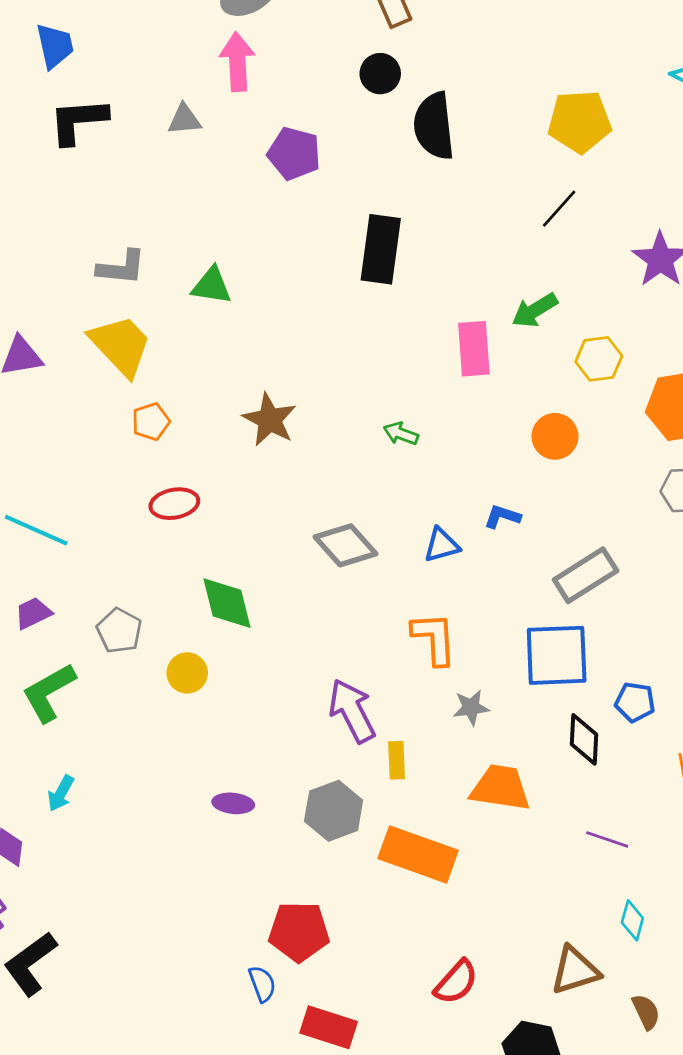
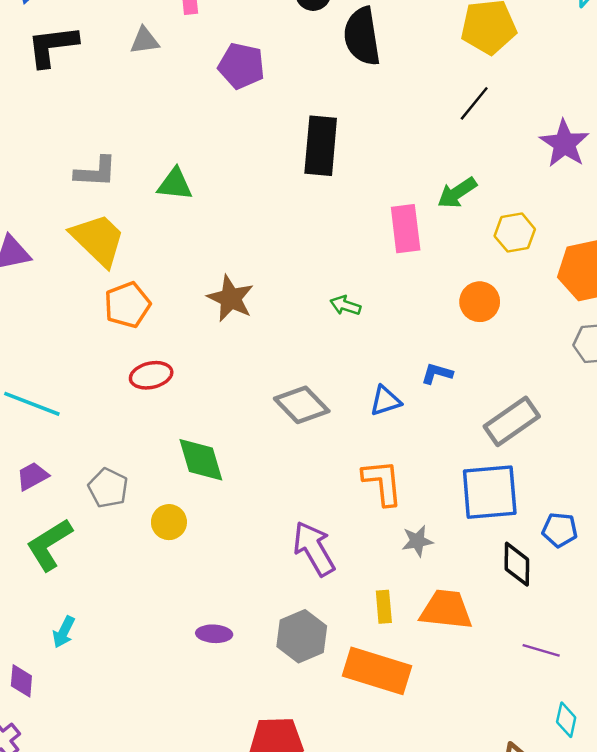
orange pentagon: (151, 422) -> (127, 305), size x1.4
yellow rectangle: (397, 760) -> (384, 607), moved

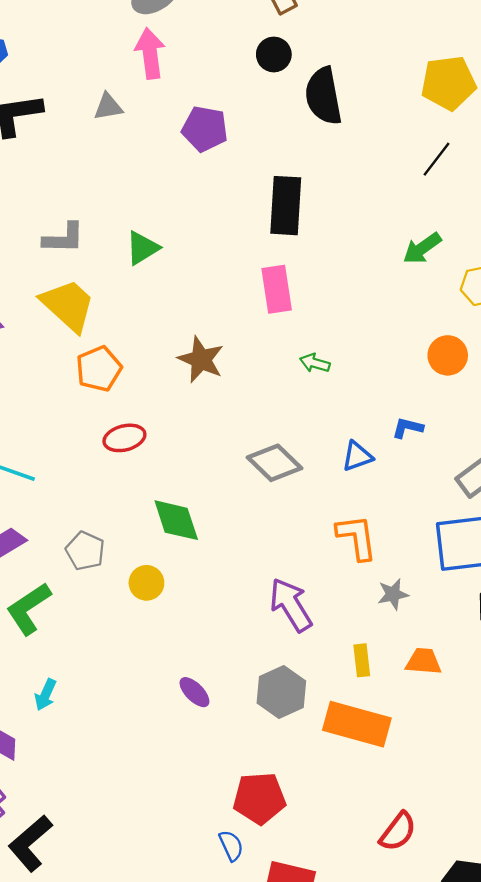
green triangle: (175, 184) -> (142, 248), turned -36
pink rectangle: (406, 229) -> (277, 289), moved
orange trapezoid: (446, 610) -> (424, 661), size x0.7
purple ellipse: (214, 634) -> (194, 692), turned 44

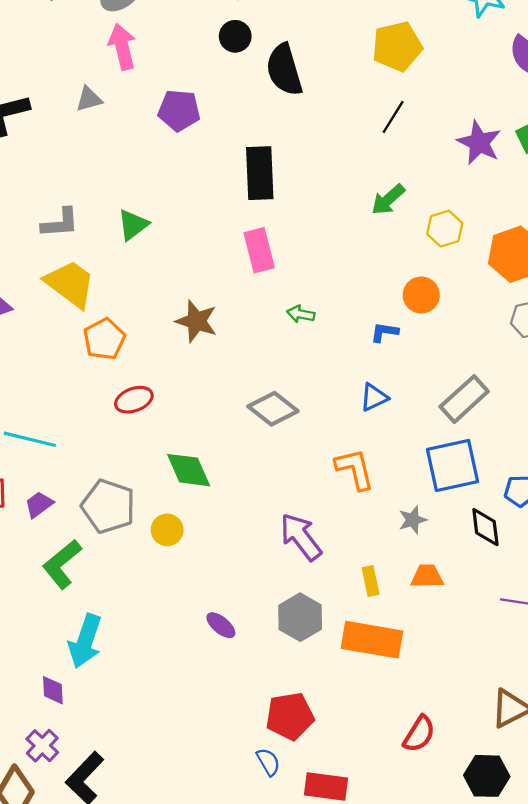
blue L-shape: (408, 428) -> (384, 332), moved
blue triangle: (357, 456) -> (374, 397), moved
gray pentagon: (85, 551) -> (108, 506), size x1.5
gray star: (393, 594) -> (413, 520), moved
cyan arrow: (45, 695) -> (85, 641), size x1.8

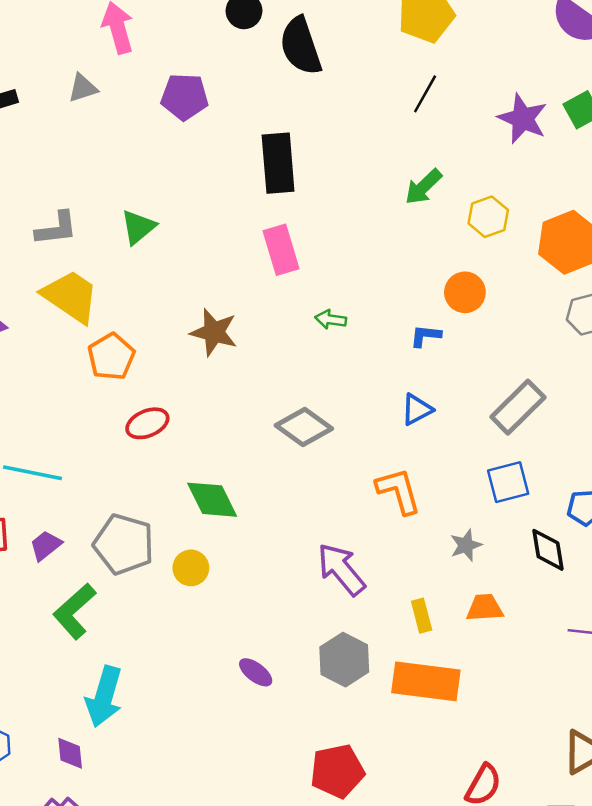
blue square: (453, 465) -> (508, 482), size x0.7

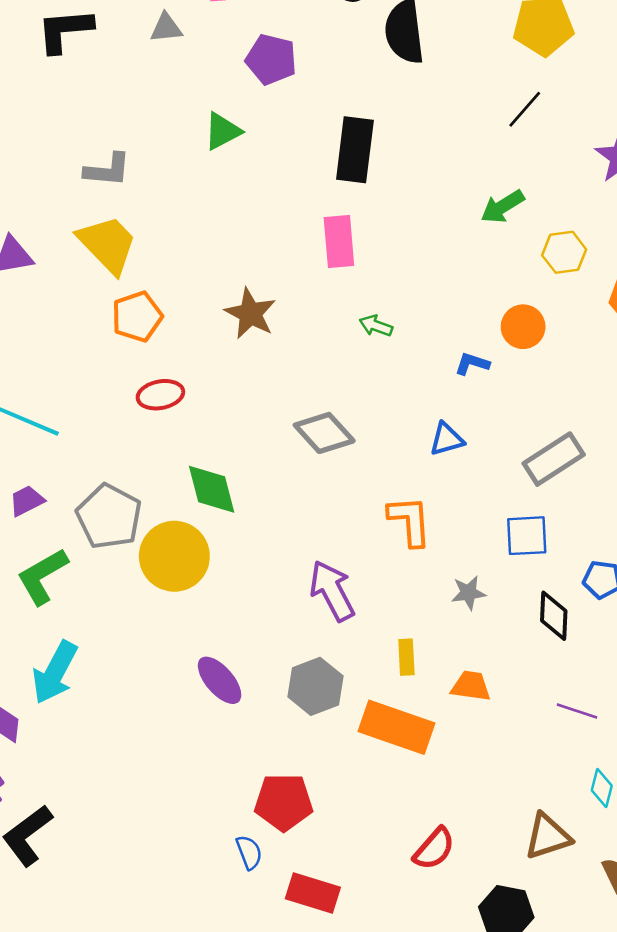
green triangle: (138, 227) -> (223, 131), moved
yellow circle: (191, 568) -> (174, 556), size x1.8
orange trapezoid: (485, 608) -> (471, 686), moved
purple ellipse: (256, 672) -> (220, 680), size x1.4

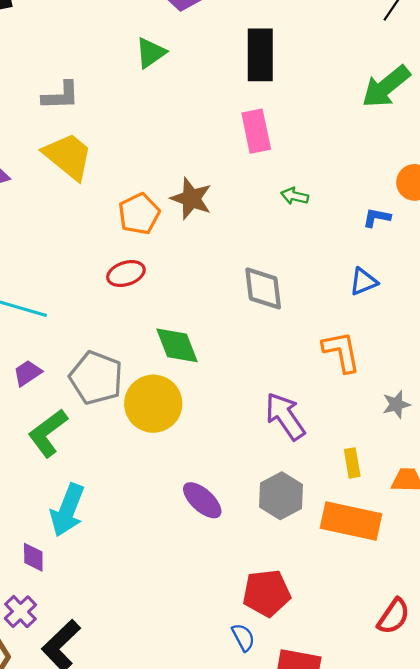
green arrow: (502, 207) -> (386, 87), size x1.4
orange pentagon: (137, 317) -> (139, 214), moved
gray diamond: (324, 433) -> (263, 288), turned 42

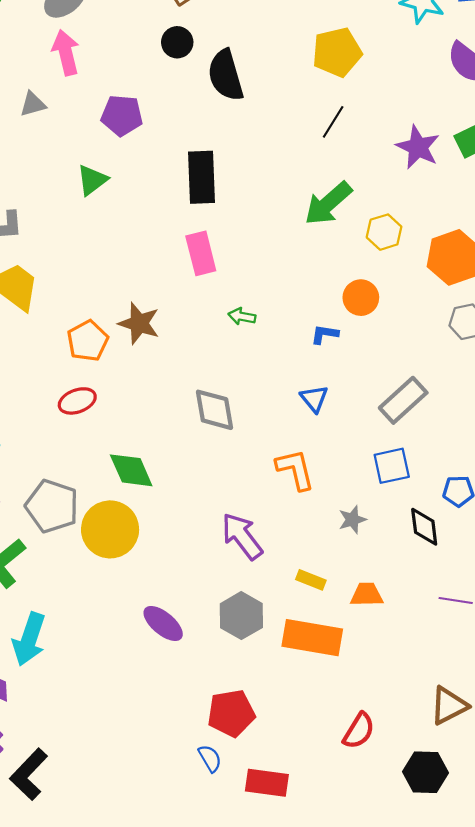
blue triangle: (363, 282) -> (314, 399), turned -44
yellow rectangle: (352, 463) -> (311, 580), turned -56

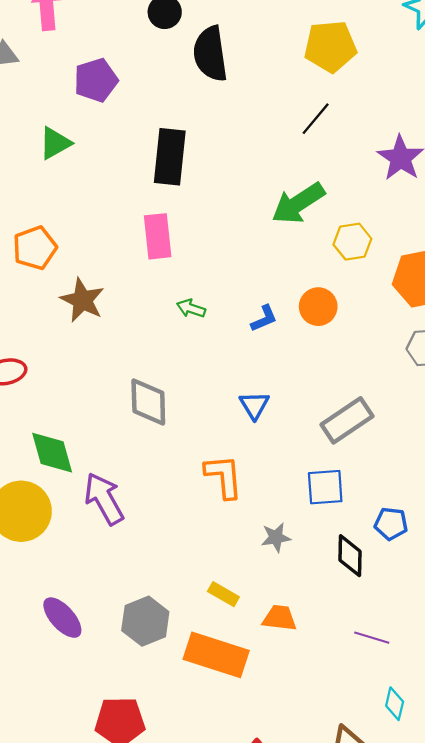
purple pentagon: (122, 115) -> (96, 80), turned -30
blue L-shape: (325, 334) -> (264, 319), moved, turned 140
orange pentagon: (88, 341) -> (35, 248), moved
purple arrow: (242, 536) -> (104, 499), moved

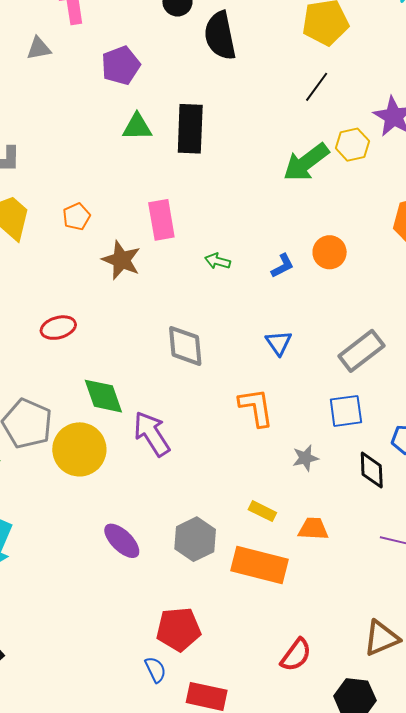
green triangle: (55, 143) -> (137, 127), moved, turned 32
pink rectangle: (158, 236) -> (161, 220), moved
yellow hexagon: (352, 242) -> (352, 145), moved
orange pentagon: (35, 248) -> (76, 217), size x0.7

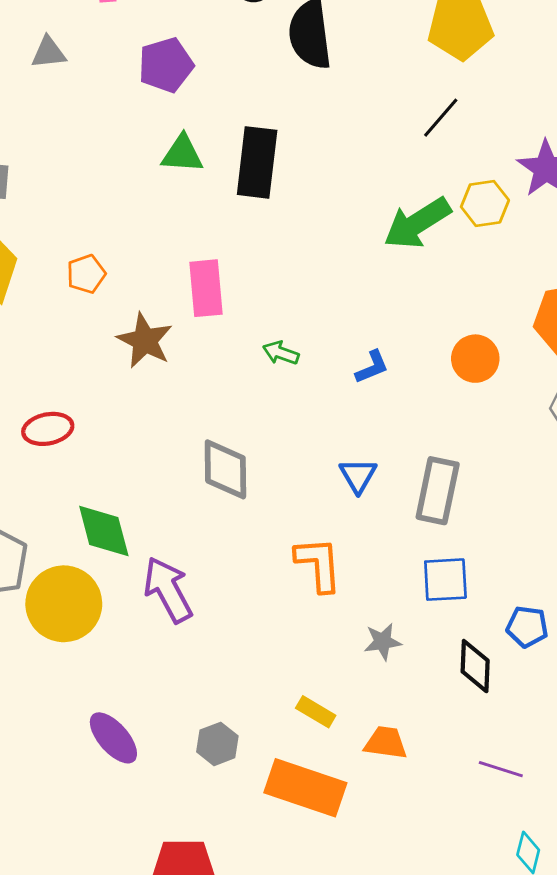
gray triangle: (39, 48) -> (49, 53), moved
orange circle: (330, 252) -> (475, 359), moved
gray rectangle: (361, 351) -> (438, 491), moved, turned -45
gray hexagon: (195, 539) -> (217, 744), size x0.7

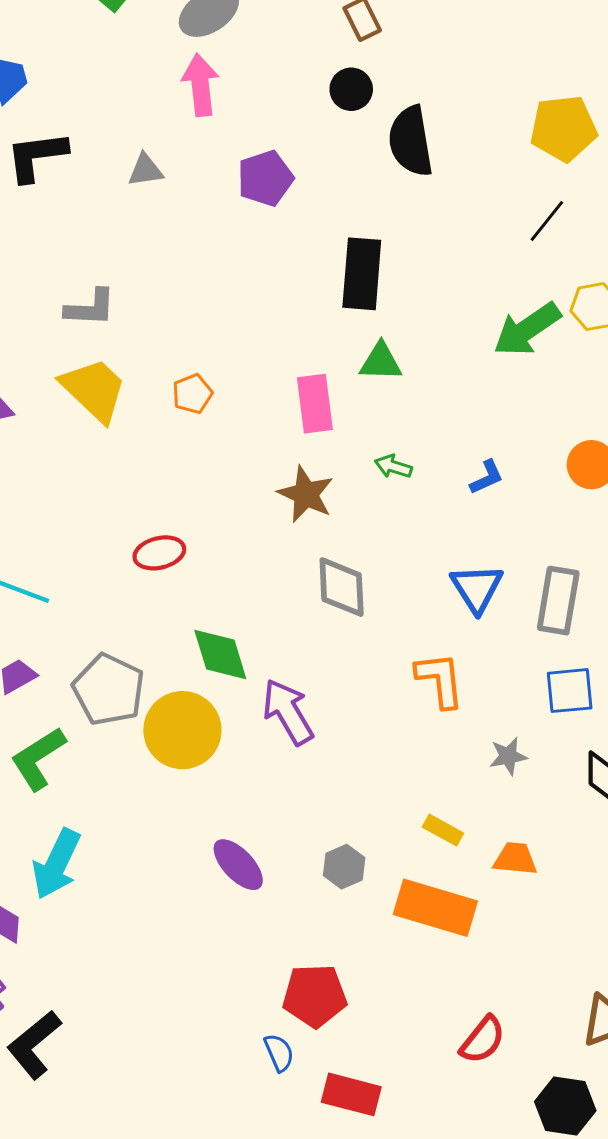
green triangle: (182, 154) -> (381, 362), moved
brown star: (145, 340) -> (306, 494), moved
blue triangle: (358, 476) -> (477, 588), size x1.4

